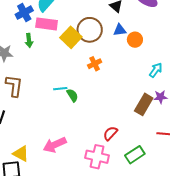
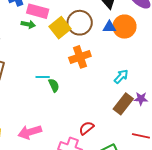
green arrow: (29, 40) -> (28, 24), moved, turned -80
orange circle: (135, 40) -> (124, 27), moved, size x1.5
orange cross: (95, 64) -> (80, 57), size x1.5
cyan arrow: (156, 70) -> (121, 76), moved

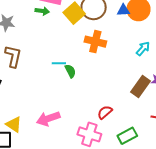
orange cross: (80, 57) -> (95, 42), turned 35
cyan arrow: (121, 76) -> (143, 49), moved

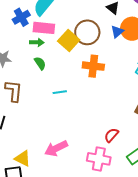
blue triangle: (123, 10) -> (117, 32), turned -32
green semicircle: (70, 71) -> (40, 63), moved

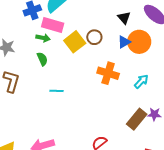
brown circle: (87, 32) -> (94, 37), size x0.6
orange cross: (93, 66) -> (108, 73), moved

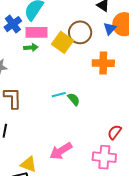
brown circle: (94, 37) -> (80, 32), size x1.5
green semicircle: (42, 59) -> (74, 99), moved

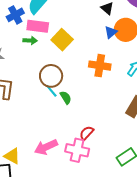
brown circle: (80, 32) -> (51, 76), moved
cyan line: (59, 95) -> (51, 91), turned 56
red semicircle: (114, 132) -> (87, 133), moved
pink cross: (104, 157) -> (77, 150), moved

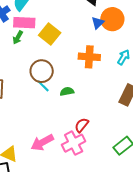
green arrow: (30, 40) -> (18, 37), turned 120
green semicircle: (66, 98) -> (67, 91), moved, turned -64
pink cross: (77, 150) -> (74, 143), turned -35

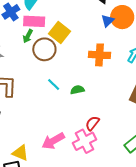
brown circle: (42, 71) -> (44, 49), moved

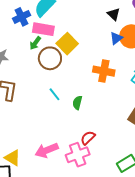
green semicircle: (77, 90) -> (77, 103), turned -72

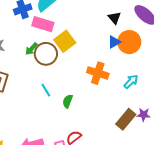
green arrow: (35, 43) -> (31, 49), moved

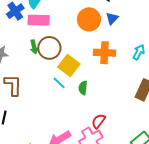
yellow square: (65, 41) -> (69, 66), moved
orange circle: (129, 42) -> (89, 19), moved
green arrow: (31, 49) -> (34, 47), turned -40

